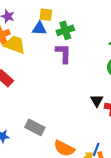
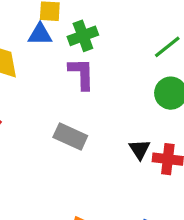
gray rectangle: (35, 127) -> (70, 137), moved

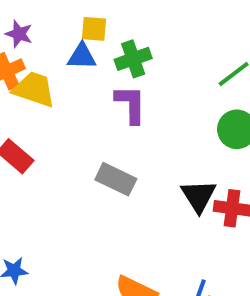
black triangle: (140, 149) -> (199, 196), size x1.4

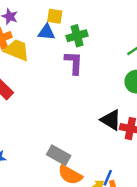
gray rectangle: (116, 179) -> (59, 155), moved
black triangle: (199, 196) -> (111, 120), turned -30

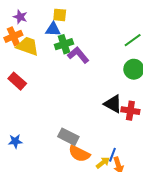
green cross: (77, 36) -> (64, 44), moved
purple L-shape: (74, 63) -> (78, 55), turned -40

